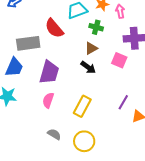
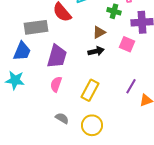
green cross: (96, 27) -> (114, 11), moved
black arrow: (88, 67) -> (96, 51), turned -49

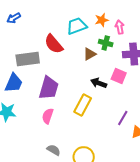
brown triangle: (99, 32) -> (90, 54), moved
black arrow: (96, 51) -> (99, 83), moved, turned -147
yellow rectangle: (90, 90) -> (83, 105), moved

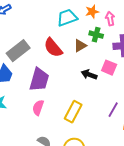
red semicircle: (54, 44) -> (53, 48), moved
gray rectangle: (28, 59) -> (18, 51), turned -30
yellow rectangle: (83, 105) -> (73, 112), moved

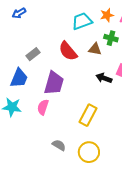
brown triangle: (80, 46) -> (95, 49), turned 40
gray rectangle: (18, 51) -> (33, 54), size x0.6
pink semicircle: (38, 108) -> (43, 107), moved

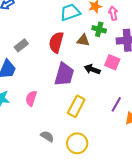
red semicircle: (68, 51) -> (56, 42), turned 55
purple trapezoid: (54, 83) -> (64, 74), moved

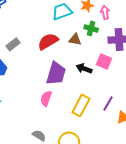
red semicircle: (56, 42) -> (48, 41), turned 45
pink semicircle: (31, 98) -> (46, 98), moved
yellow rectangle: (76, 106) -> (81, 105), moved

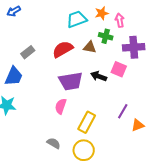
purple trapezoid: (56, 73) -> (71, 81), turned 65
yellow rectangle: (81, 105) -> (87, 122), moved

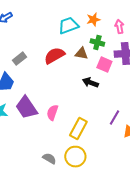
pink arrow: (120, 20) -> (119, 27), moved
pink square: (119, 69) -> (104, 65), moved
purple trapezoid: (71, 81) -> (26, 108), moved, turned 65
gray semicircle: (54, 143) -> (49, 159), moved

